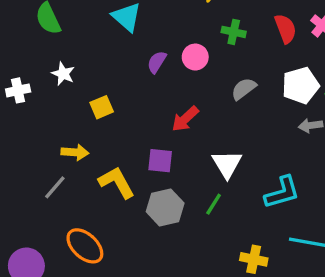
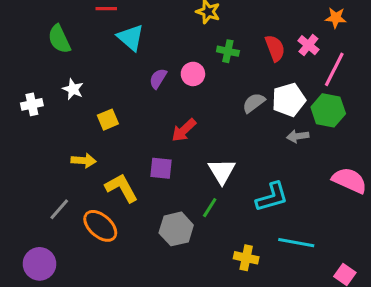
gray semicircle: (244, 89) -> (254, 103), moved
gray line: (55, 187) -> (59, 209), moved
gray hexagon: (165, 207) -> (176, 229), moved
orange ellipse: (85, 246) -> (100, 226), moved

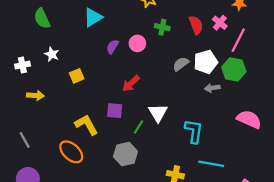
cyan triangle: (131, 37) -> (93, 17), turned 48
yellow arrow: (84, 161) -> (35, 95), moved
cyan L-shape: (272, 197) -> (194, 131), turned -65
green line: (210, 208) -> (138, 127), moved
gray line: (59, 209) -> (25, 140), moved, turned -70

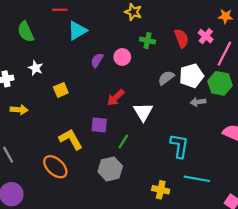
white triangle: (158, 113) -> (143, 112), moved

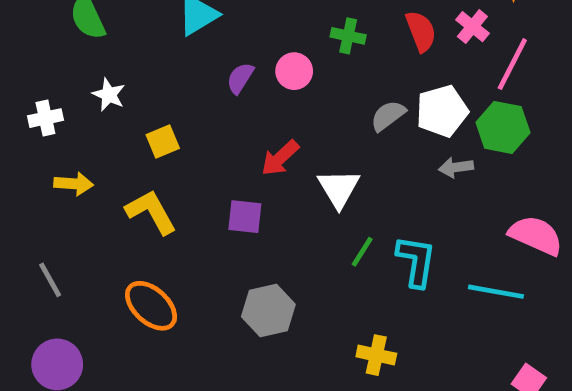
yellow L-shape: (71, 139) -> (151, 212), moved
green line: (123, 141) -> (362, 252), moved
cyan line: (197, 179) -> (496, 292), moved

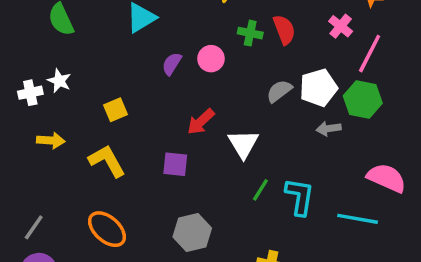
red semicircle: (421, 31) -> (284, 30), moved
white star: (109, 95) -> (59, 81), moved
gray line: (50, 280) -> (34, 227), moved, turned 64

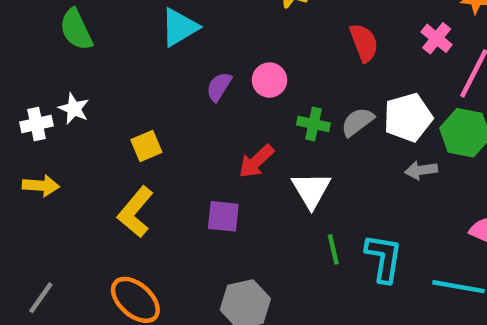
green cross: (250, 33) -> (313, 124), moved
yellow arrow: (51, 140) -> (41, 186), moved
yellow L-shape: (107, 161) -> (135, 212), turned -111
green line: (260, 190) -> (333, 249), turned -45

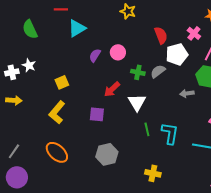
white pentagon: (408, 117) -> (177, 54), moved

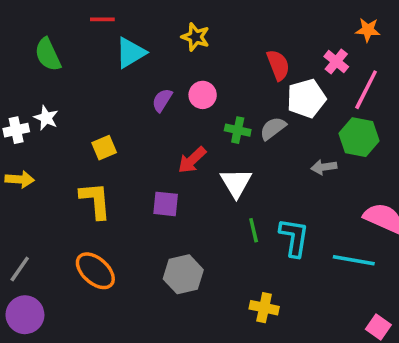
yellow star: (128, 11) -> (196, 37), moved
yellow L-shape: (57, 112) -> (95, 200), turned 135

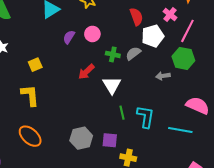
purple square: (166, 204) -> (110, 140), moved

